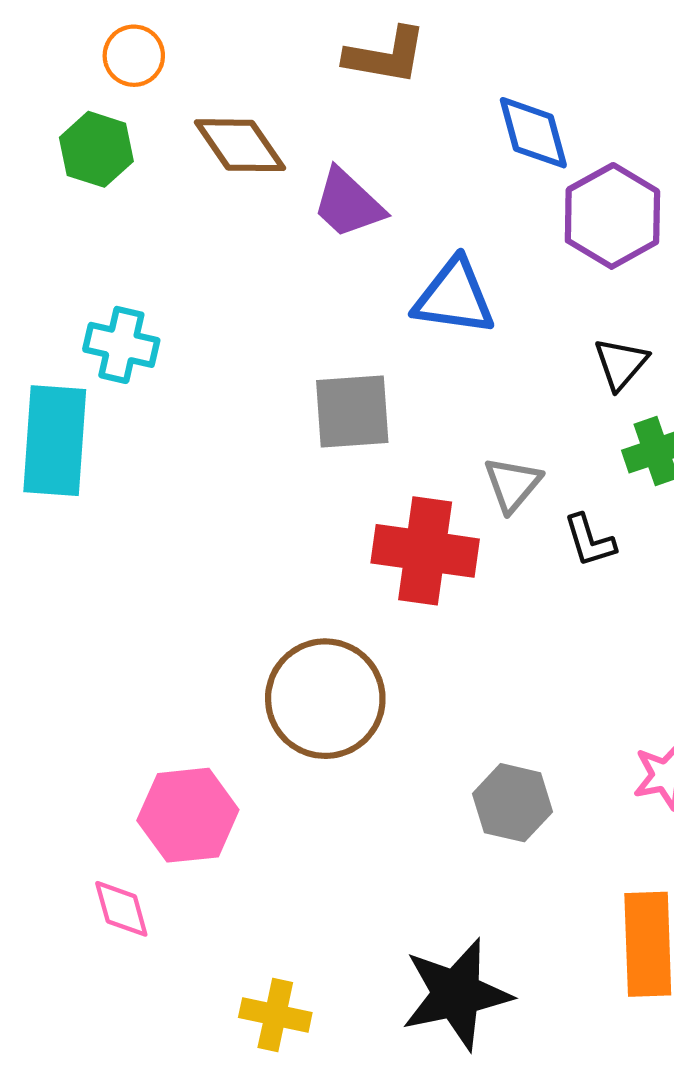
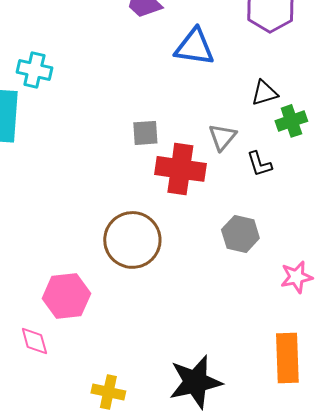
black triangle: (621, 364) -> (264, 93), moved, turned 32
gray square: (352, 412) -> (145, 133), moved, size x0.7
gray hexagon: (513, 803) -> (240, 234), moved

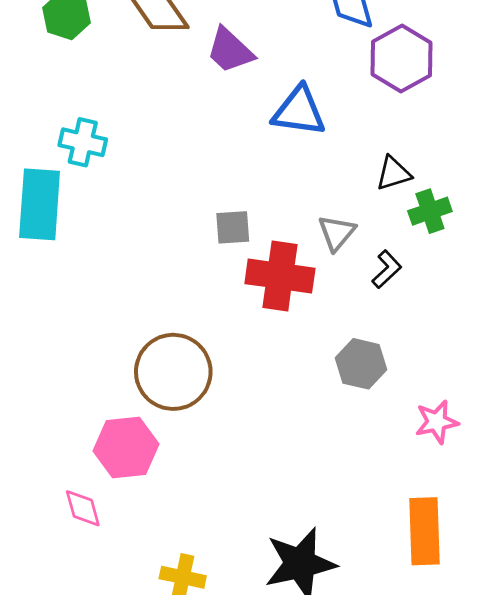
black L-shape: (259, 164) -> (387, 269), turned -116
brown circle: (132, 240) -> (173, 372), moved

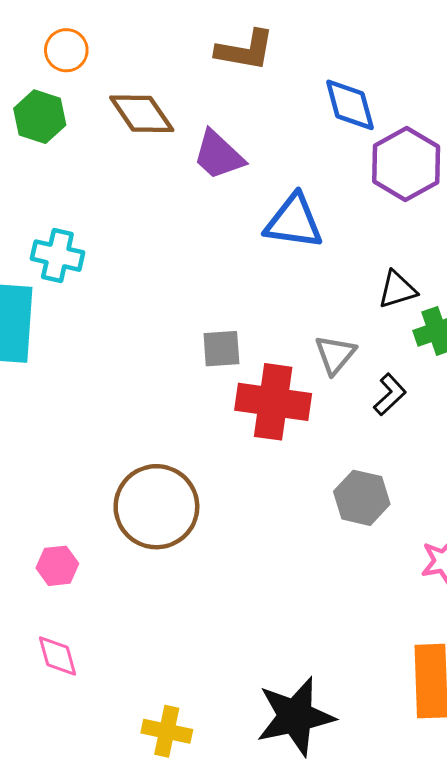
pink hexagon: (126, 448) -> (57, 566), moved, size x0.6

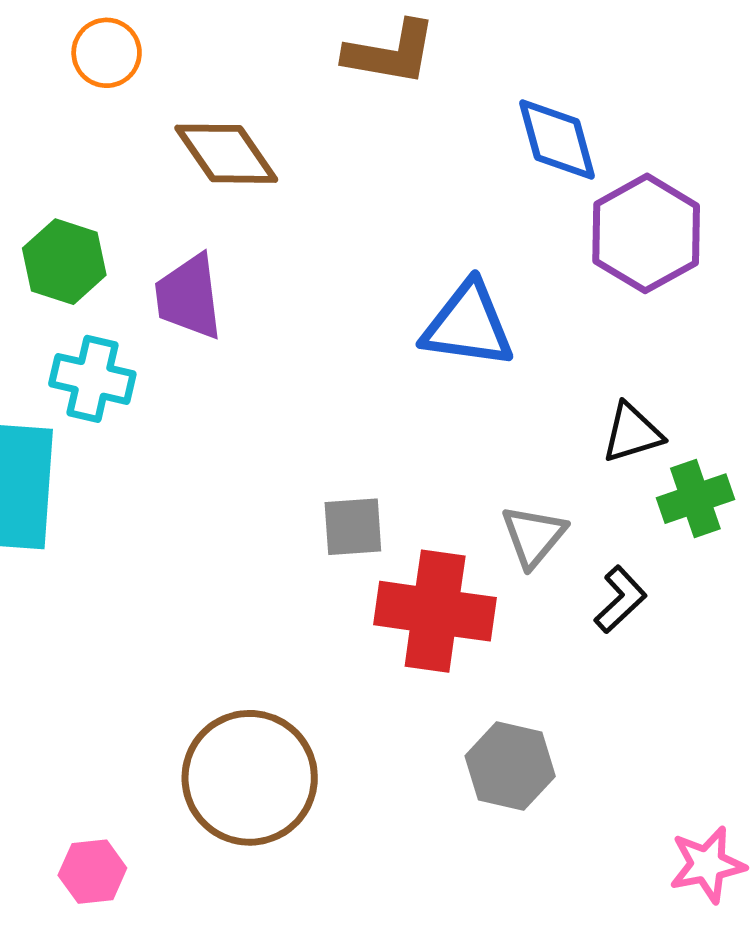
green hexagon: (40, 117) -> (64, 262), moved
purple trapezoid: (218, 155) -> (189, 297), moved, turned 40
gray hexagon: (362, 498) -> (510, 766), moved

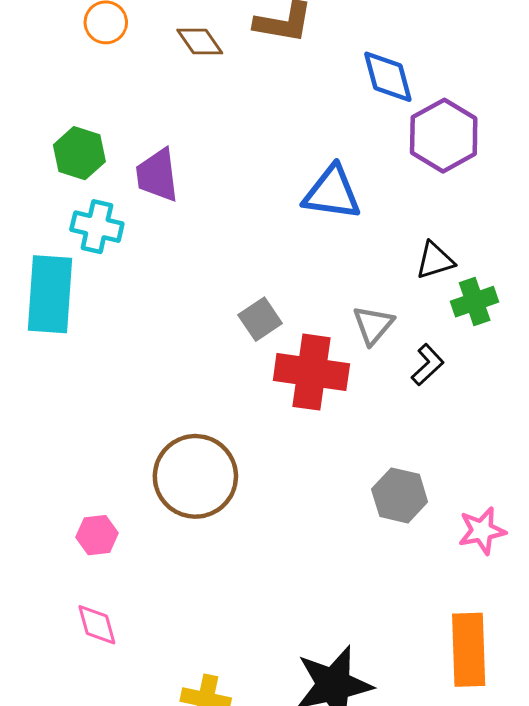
brown diamond: (226, 154) -> (200, 42), moved, size x0.7
gray square: (353, 527) -> (260, 319), turned -30
gray hexagon: (510, 766) -> (400, 495), moved

